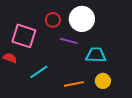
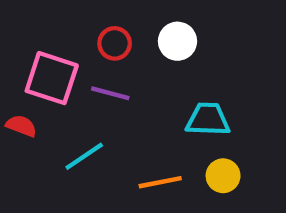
white circle: (82, 19) -> (177, 41), size x0.7
purple line: (69, 41) -> (110, 93), moved

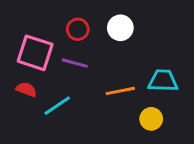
cyan trapezoid: (208, 119) -> (163, 81), moved
red semicircle: (21, 126) -> (26, 89), moved
orange line: (160, 182) -> (120, 91), moved

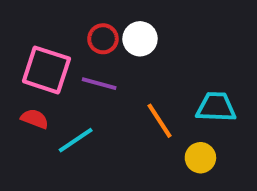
white circle: (120, 28) -> (140, 39), moved
orange line: (120, 91) -> (160, 121), turned 68

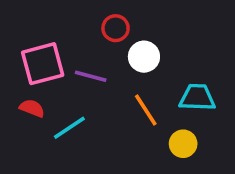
red circle: (103, 39) -> (116, 28), moved
white circle: (140, 39) -> (144, 57), moved
pink square: (46, 70) -> (43, 64), turned -33

